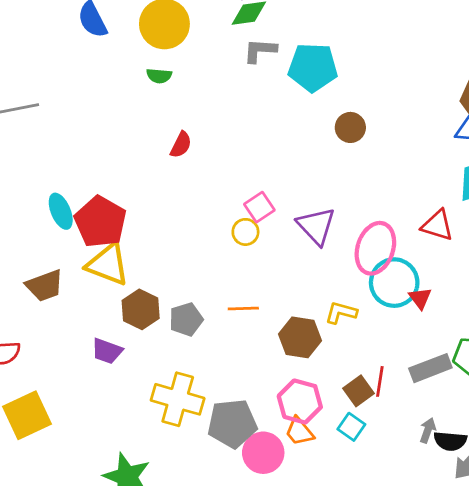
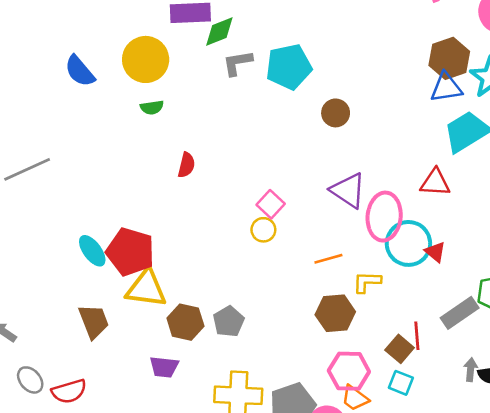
purple triangle: (316, 226) -> (348, 191), moved
brown trapezoid: (45, 286) -> (94, 321), turned -78
orange line: (243, 309) -> (328, 259), moved

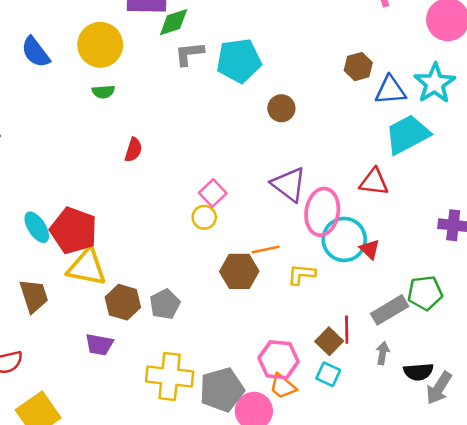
brown hexagon: (449, 58) -> (358, 67), moved, size x0.7
brown hexagon: (335, 313) -> (239, 271), moved
gray arrow: (471, 370) -> (383, 353), moved

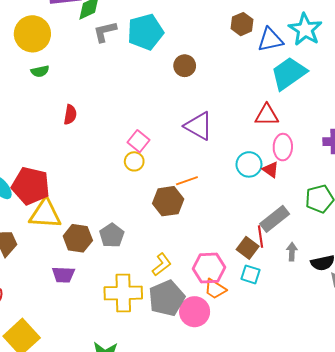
pink ellipse: (322, 212) -> (283, 147), moved, size x0.7
cyan circle: (344, 239) -> (249, 164), size x0.7
yellow L-shape: (301, 274) -> (162, 264), moved, turned 145
gray rectangle: (390, 310) -> (275, 219), moved

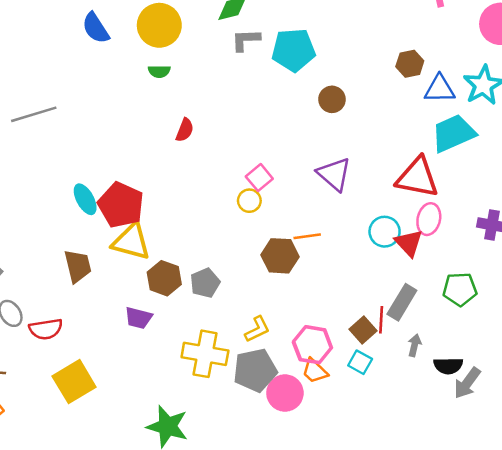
red triangle: (267, 115) -> (417, 177), size x1.5
red triangle: (271, 170) -> (409, 243), size x1.4
gray rectangle: (275, 219) -> (402, 302), turned -32

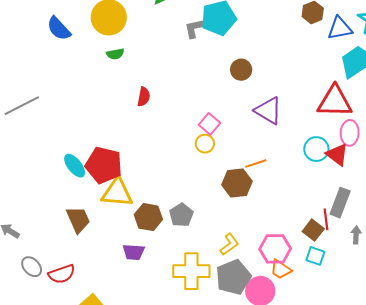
gray L-shape: (246, 40) -> (196, 28), moved
brown circle: (332, 99) -> (241, 70), moved

